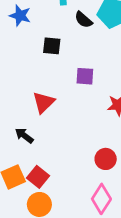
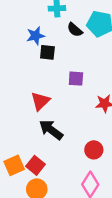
blue star: (20, 16) -> (36, 36), moved, turned -30
black arrow: (24, 136) -> (51, 130), moved, size x1.5

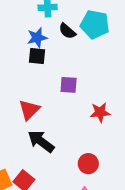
blue star: (36, 36) -> (37, 38), moved

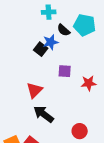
blue star: (37, 38) -> (51, 42), moved
black square: (37, 56) -> (41, 49), turned 32
red star: (100, 112) -> (89, 83), moved

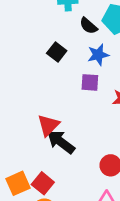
blue star: (51, 42) -> (98, 55), moved
red triangle: (35, 90) -> (48, 125), moved

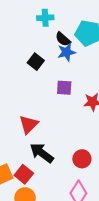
blue star: (98, 55) -> (67, 52), moved
black arrow: (61, 142) -> (42, 153), moved

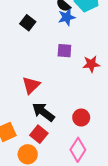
black square: (36, 62) -> (28, 23), moved
red square: (24, 174) -> (39, 134), moved

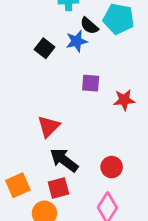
blue star: (67, 17) -> (77, 41), moved
red square: (39, 134) -> (58, 188), turned 36

